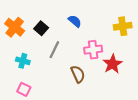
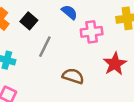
pink cross: (93, 50) -> (92, 32), moved
brown semicircle: (78, 74) -> (73, 76), turned -48

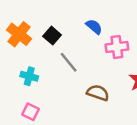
gray line: (45, 47) -> (69, 62), turned -65

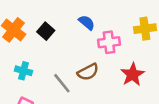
gray line: (69, 62) -> (62, 83), moved
brown semicircle: (98, 93) -> (88, 72), moved, turned 135

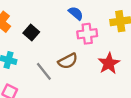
blue semicircle: (87, 22) -> (76, 13), moved
black square: (46, 31) -> (31, 33), moved

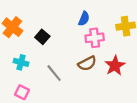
blue semicircle: (76, 13) -> (84, 19), turned 72
brown semicircle: (68, 61) -> (87, 63), moved

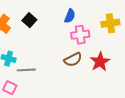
black square: (42, 37) -> (29, 20), moved
gray line: (54, 73) -> (26, 70), moved, turned -54

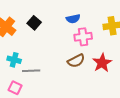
blue semicircle: (70, 16) -> (73, 19), turned 56

